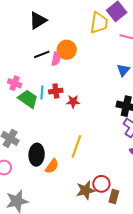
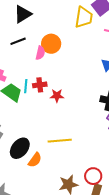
black line: (42, 54) -> (18, 41), moved
yellow line: (76, 147) -> (60, 141), turned 65
black ellipse: (37, 155) -> (20, 148), turned 35
red circle: (101, 184) -> (93, 176), moved

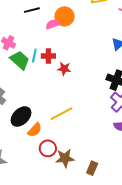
pink semicircle: (40, 53) -> (53, 24), turned -128
yellow line: (60, 141) -> (61, 114), turned -30
red circle: (93, 176) -> (48, 148), moved

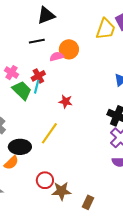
red cross: (48, 56) -> (38, 76), moved, turned -32
yellow line: (61, 114) -> (49, 133), moved, turned -30
black ellipse: (21, 116) -> (20, 147), turned 40
orange semicircle: (35, 130) -> (11, 163), moved

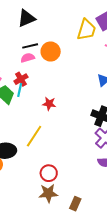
black line: (37, 41) -> (30, 46), moved
pink semicircle: (57, 57) -> (28, 58), moved
red circle: (45, 180) -> (49, 173), moved

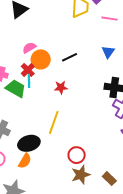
black line: (30, 46) -> (70, 57), moved
orange circle: (51, 52) -> (41, 59), moved
brown rectangle: (75, 204) -> (109, 179), turned -56

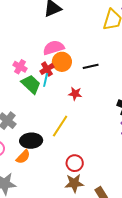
pink semicircle: (29, 48) -> (54, 48), size x1.5

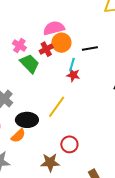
cyan line: (46, 80) -> (72, 65), moved
brown star: (74, 183) -> (50, 162), moved

